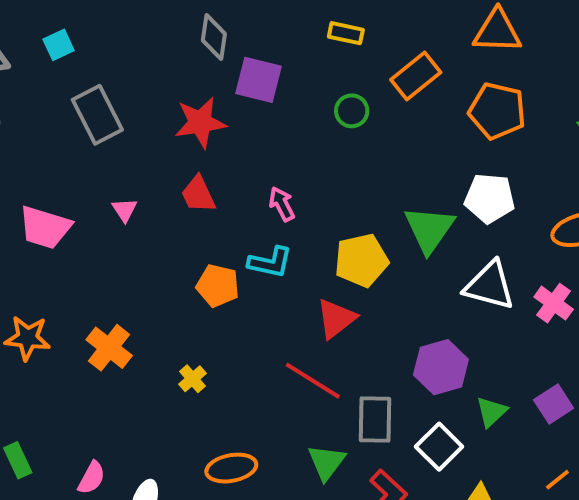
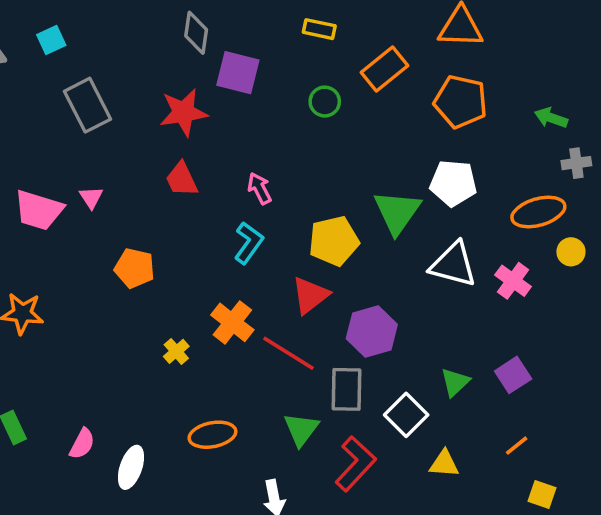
pink triangle: (125, 210) -> (91, 198), moved
cyan L-shape: (270, 262) -> (249, 243), turned -66
orange pentagon: (218, 286) -> (135, 268), moved
orange cross: (109, 348) -> (232, 322), moved
purple hexagon: (441, 367) -> (372, 332), moved

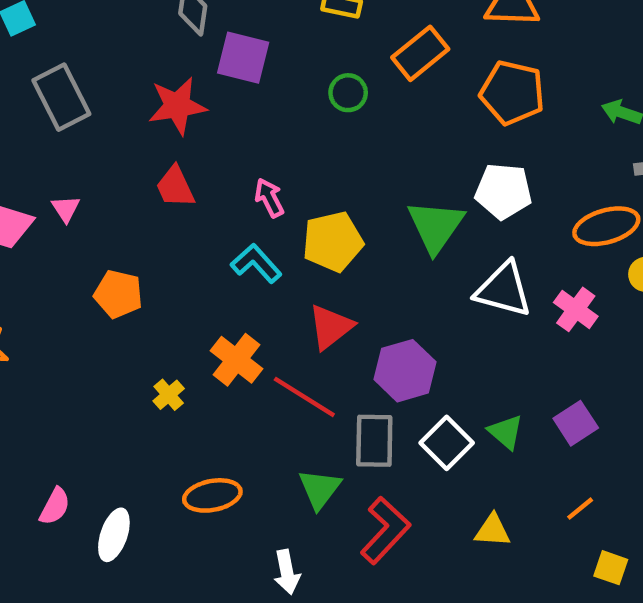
yellow pentagon: (334, 241) -> (333, 242), moved
cyan L-shape: (249, 243) -> (256, 263), turned -78
green triangle: (455, 382) -> (506, 432), turned -36
white square: (406, 415) -> (447, 443), moved

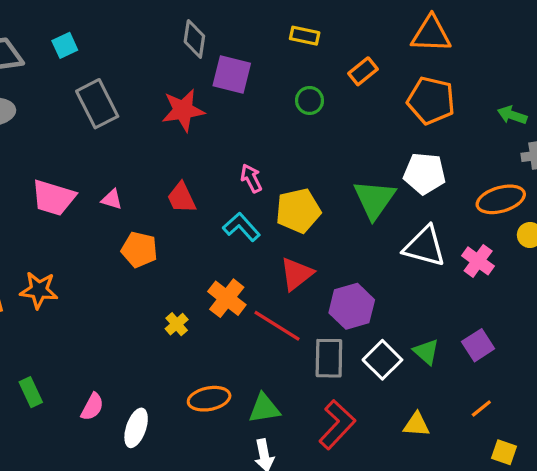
orange rectangle: (420, 53) -> (363, 71), size x0.7
red trapezoid: (175, 187) -> (181, 198), moved
pink triangle: (66, 209) -> (112, 199), moved, turned -40
green triangle: (320, 489) -> (264, 408), moved, turned 44

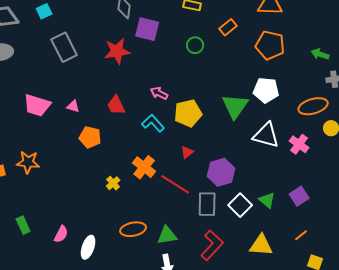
pink arrow: (251, 178) -> (159, 93), turned -36
red triangle: (297, 274) -> (187, 152), size x0.6
yellow triangle: (416, 425) -> (261, 245), size x1.4

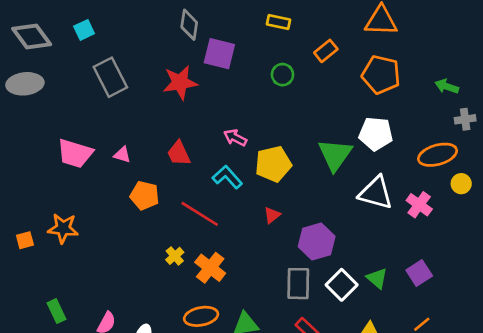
orange cross: (144, 167) -> (210, 268), moved
red line: (175, 184) -> (200, 214), moved

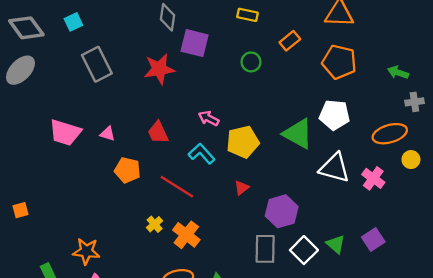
gray ellipse: (25, 84) -> (20, 70), turned -40
green triangle: (335, 155) -> (298, 134), turned -36
orange star: (63, 228) -> (86, 251), moved

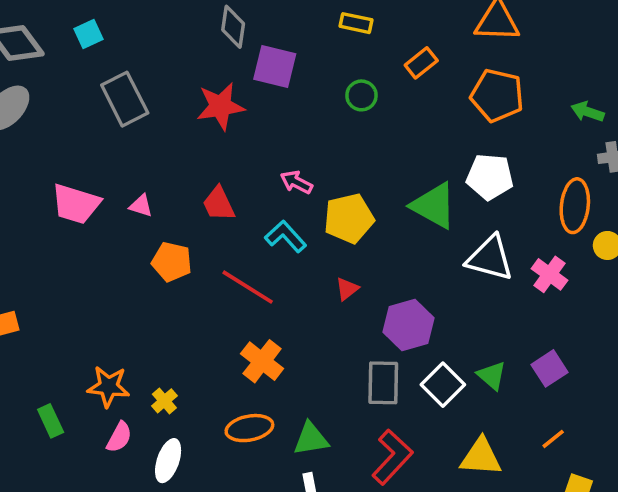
orange ellipse: (390, 134) -> (575, 206), turned -68
yellow cross: (155, 224) -> (164, 401), moved

